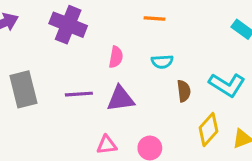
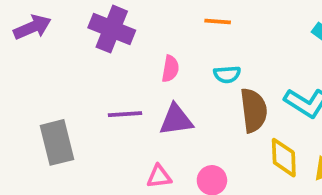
gray rectangle: (23, 89) -> (57, 142), moved
brown semicircle: (184, 91) -> (254, 110), size x1.6
yellow diamond: (208, 129) -> (284, 158), turned -44

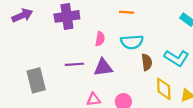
purple cross: (112, 29) -> (67, 16), turned -30
cyan semicircle: (227, 74) -> (132, 42), size x1.5
brown semicircle: (254, 110) -> (147, 62), size x0.7

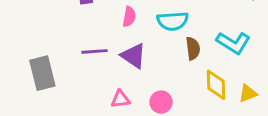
purple triangle: (103, 68) -> (133, 56), turned 42

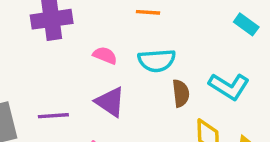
pink semicircle: (129, 17) -> (105, 55), turned -78
purple line: (94, 51) -> (53, 116), moved

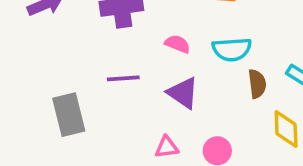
purple line: (53, 116) -> (123, 78), moved

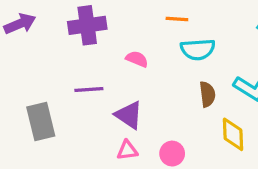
cyan semicircle: (232, 49) -> (198, 49), moved
purple triangle: (183, 93) -> (129, 115), moved

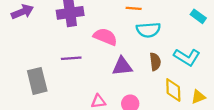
pink semicircle: (137, 59) -> (105, 37), size x1.5
purple triangle: (129, 115) -> (122, 66), moved, turned -40

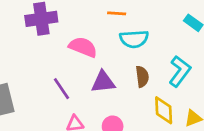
cyan L-shape: (187, 57) -> (180, 71), turned -85
purple line: (71, 58) -> (61, 89), moved, turned 60

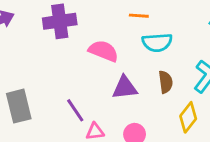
purple line: (61, 89) -> (75, 110), moved
yellow diamond: (164, 110) -> (188, 117), turned 40

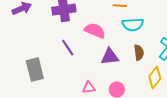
purple line: (75, 110) -> (68, 48), moved

